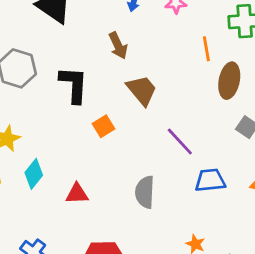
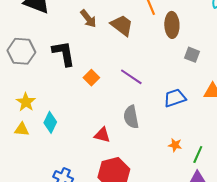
brown trapezoid: (142, 90) -> (122, 25), moved
purple line: (180, 142) -> (131, 77), moved
red triangle: (77, 194) -> (102, 135), moved, turned 30

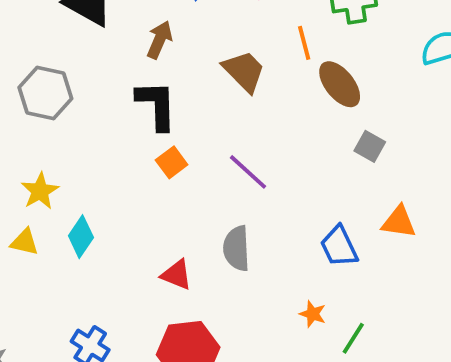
brown arrow: (88, 19) -> (159, 40), moved, turned -126
brown ellipse: (172, 25) -> (340, 84), turned -45
black L-shape: (64, 53) -> (156, 105), moved
blue trapezoid: (175, 98) -> (339, 246), moved, turned -105

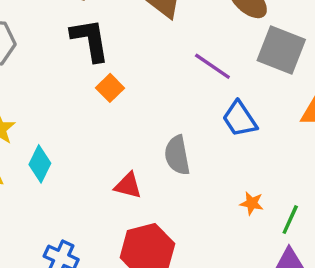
gray square: (370, 146) -> (281, 50), size x1.8
purple line: (248, 172) -> (212, 66), moved
blue trapezoid: (339, 246) -> (240, 119), moved

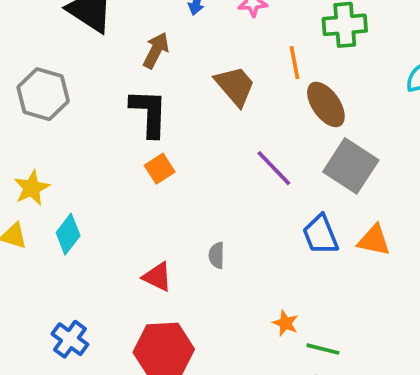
blue trapezoid: (240, 119) -> (321, 235), moved
gray semicircle: (177, 155) -> (217, 255), size x0.6
green line: (290, 220) -> (323, 349), turned 68

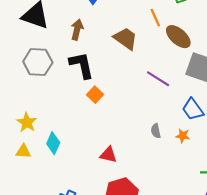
gray hexagon: (43, 94) -> (38, 62), moved
gray semicircle: (217, 255) -> (156, 131), moved
orange star: (285, 323) -> (183, 136), moved

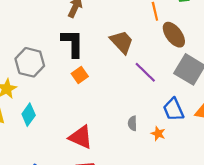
brown trapezoid: (126, 39) -> (122, 42), moved
gray hexagon: (38, 62) -> (30, 62), moved
red triangle: (108, 155) -> (81, 137), size x1.4

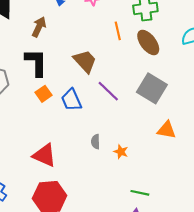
brown ellipse: (174, 35) -> (148, 43), moved
blue trapezoid: (173, 109) -> (71, 100), moved

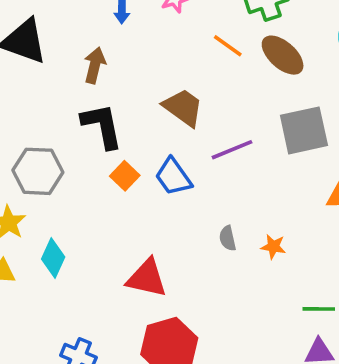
orange line: (118, 31) -> (228, 46), turned -30
gray square: (152, 88) -> (304, 130), turned -32
purple line: (108, 91) -> (232, 150), turned -55

